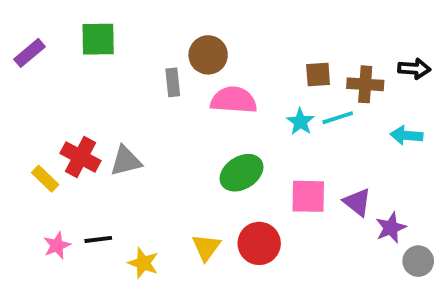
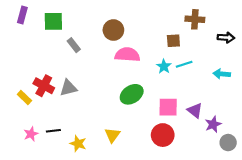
purple rectangle: (29, 53) -> (22, 15), moved, turned -35
gray rectangle: (173, 82) -> (74, 45), moved, turned -32
brown cross: (365, 84) -> (195, 19), moved
red circle: (259, 243) -> (163, 135), moved

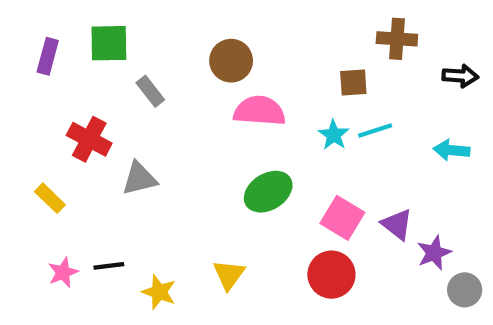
purple rectangle: (22, 15) -> (48, 56), moved
red cross: (44, 86) -> (89, 139), moved
pink square: (168, 107) -> (342, 218), turned 30

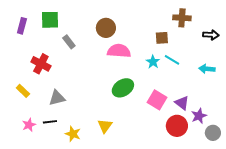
cyan line: (375, 131) -> (172, 60), turned 49
gray triangle: (139, 179) -> (57, 98), moved
red circle: (331, 275) -> (177, 126), moved

